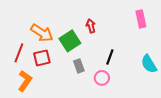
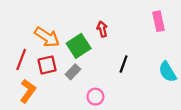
gray rectangle: (79, 66) -> (73, 72), moved, turned 64
pink circle: (102, 78) -> (95, 97), moved

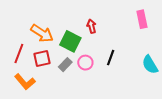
green square: (79, 46) -> (70, 41), turned -30
orange L-shape: (28, 91) -> (25, 82), turned 105
pink circle: (95, 97) -> (85, 63), moved

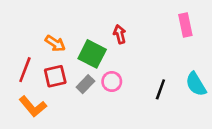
orange arrow: (42, 33) -> (55, 43), size x0.7
black line: (111, 58) -> (160, 89), moved

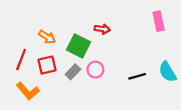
red arrow: (120, 34) -> (102, 29), turned 112
black line: (160, 89) -> (137, 76), turned 54

